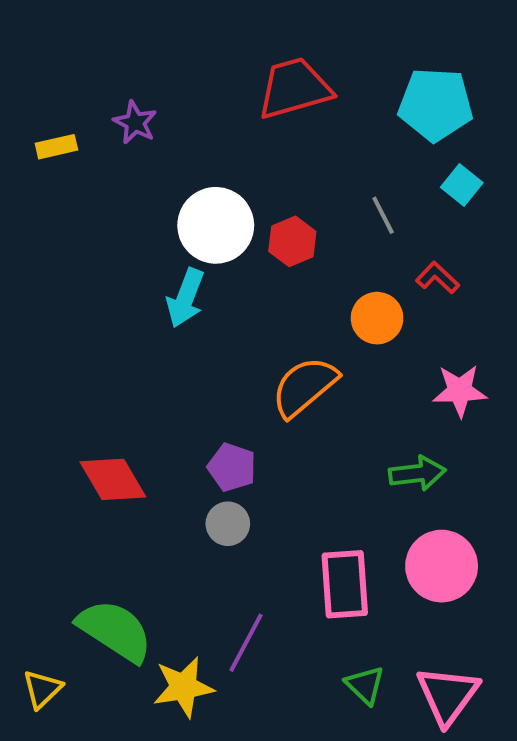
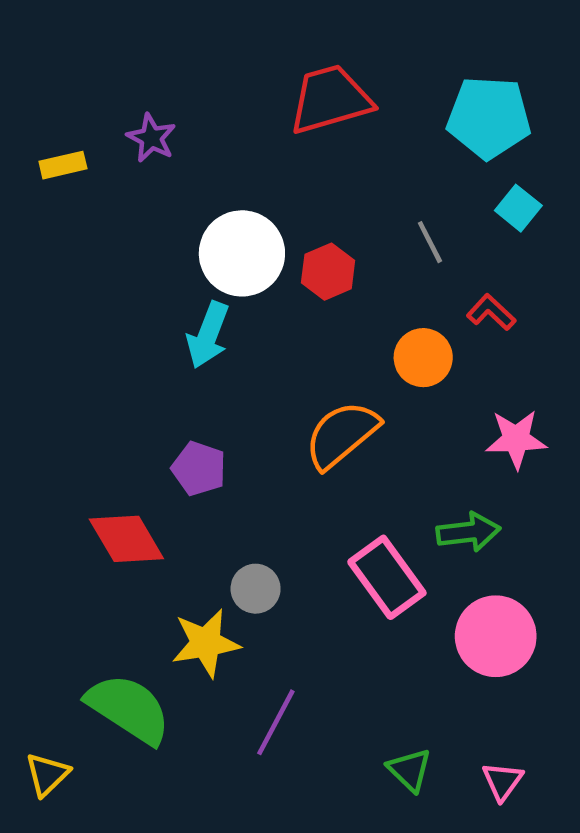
purple pentagon: (232, 467) -> (199, 469), moved
pink rectangle: (345, 584) -> (387, 577), moved, turned -32
yellow star: (183, 687) -> (206, 643), moved
pink triangle: (448, 695) -> (502, 781), size x0.6

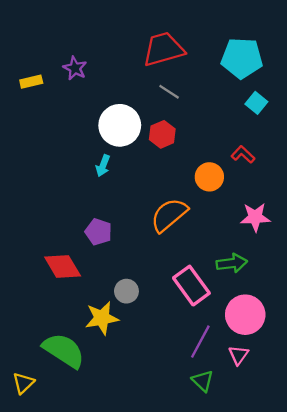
gray line: (430, 242) -> (169, 92), moved, turned -30
cyan arrow: (208, 335) -> (103, 166), size x0.7
purple line: (276, 722) -> (200, 342), moved
pink triangle: (502, 781) -> (238, 355), moved

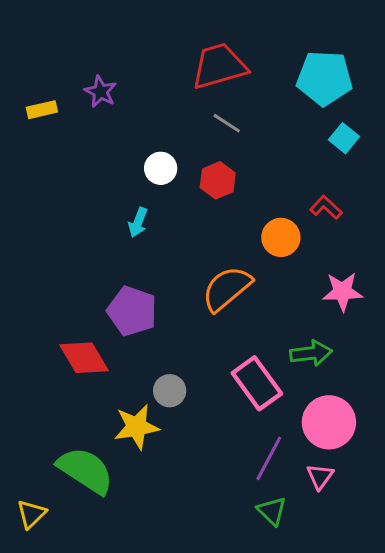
white circle: (120, 125) -> (161, 168), size x0.6
purple pentagon: (98, 232) -> (132, 311), size x1.4

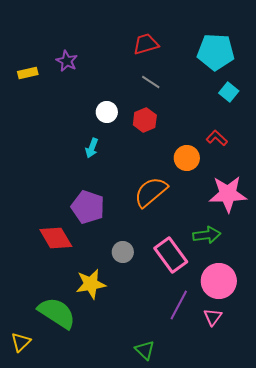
red trapezoid: (219, 66) -> (146, 44), size x0.7
pink star: (342, 292) -> (228, 194), size x1.4
gray circle: (170, 391) -> (123, 252), moved
green triangle: (272, 511) -> (145, 350), moved

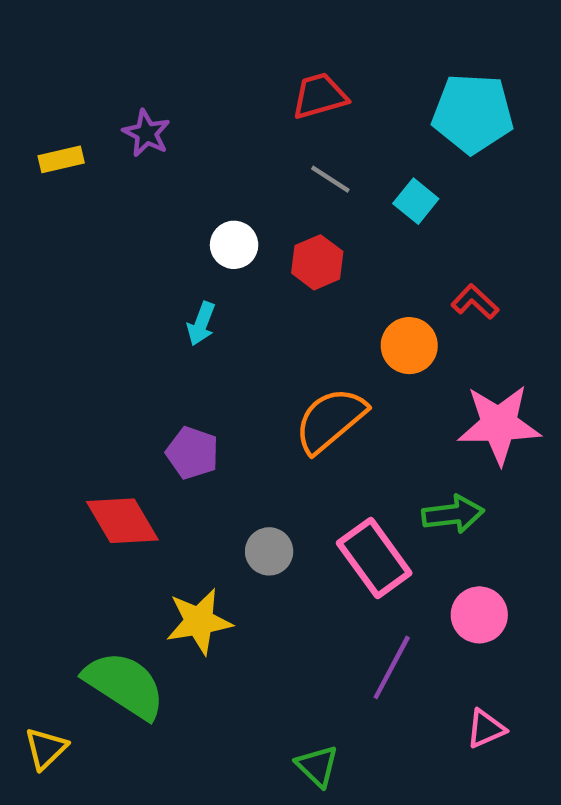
cyan square: (229, 92) -> (416, 201), moved
purple pentagon: (88, 207) -> (192, 453), size x0.7
pink circle: (219, 281) -> (479, 615), size x0.7
pink triangle: (213, 317) -> (486, 729), moved, turned 30

